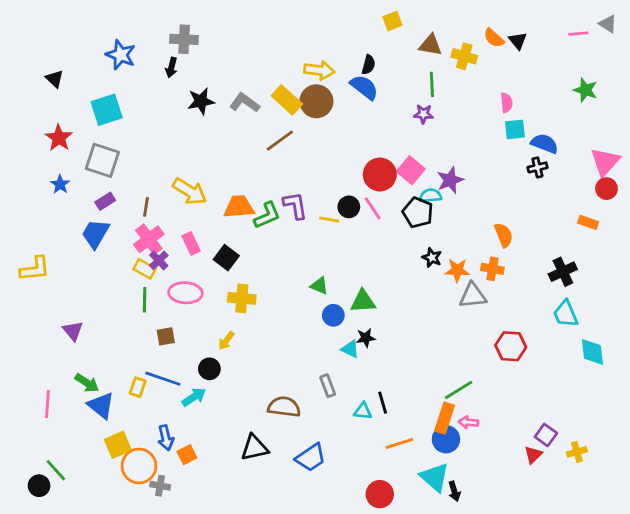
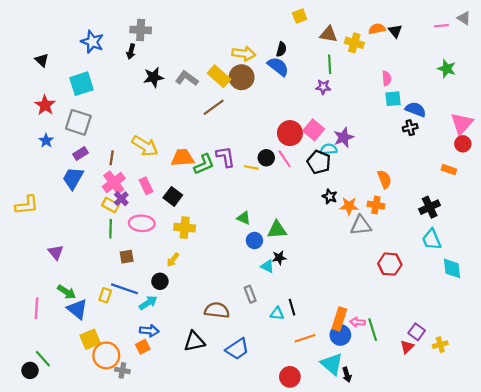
orange semicircle: (494, 38) -> (377, 29), turned 126
green line: (459, 390) -> (373, 330), moved, turned -75
blue arrow: (166, 438) -> (149, 331), moved, turned -72

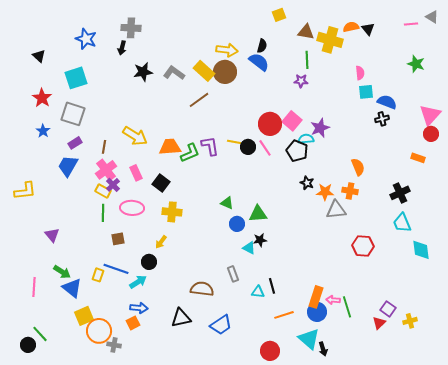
yellow cross: (354, 43) -> (330, 40), size x1.4
yellow line: (251, 167) -> (234, 142), moved

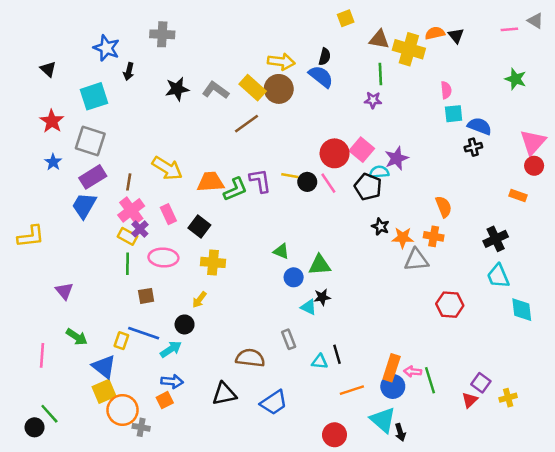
black arrow: (122, 48) -> (129, 72), moved
purple rectangle: (75, 143) -> (93, 177), size x1.5
blue triangle: (72, 288) -> (104, 367), moved

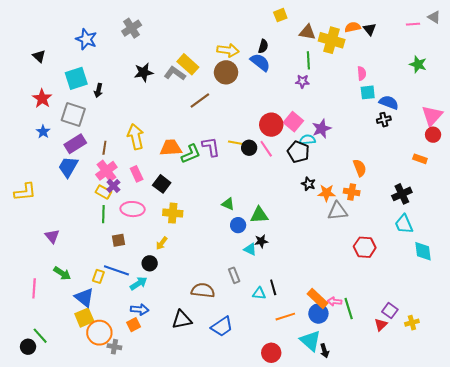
gray cross: (162, 34) -> (132, 28), turned -36
black arrow: (129, 72) -> (98, 90), moved
yellow rectangle: (253, 88) -> (188, 64), moved
yellow arrow: (167, 168) -> (136, 137), turned -135
orange rectangle: (392, 368) -> (317, 298), turned -65

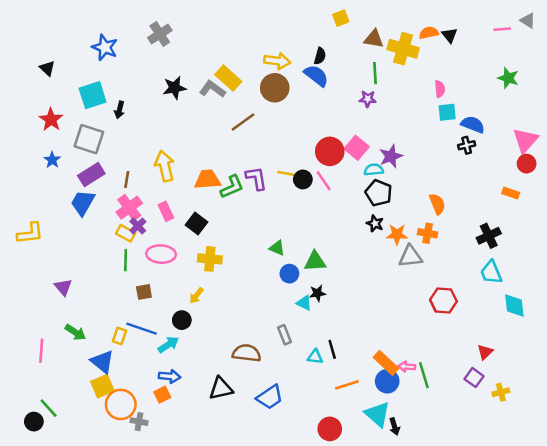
black pentagon: (298, 152) -> (379, 193), moved
red triangle: (381, 325) -> (485, 352), moved

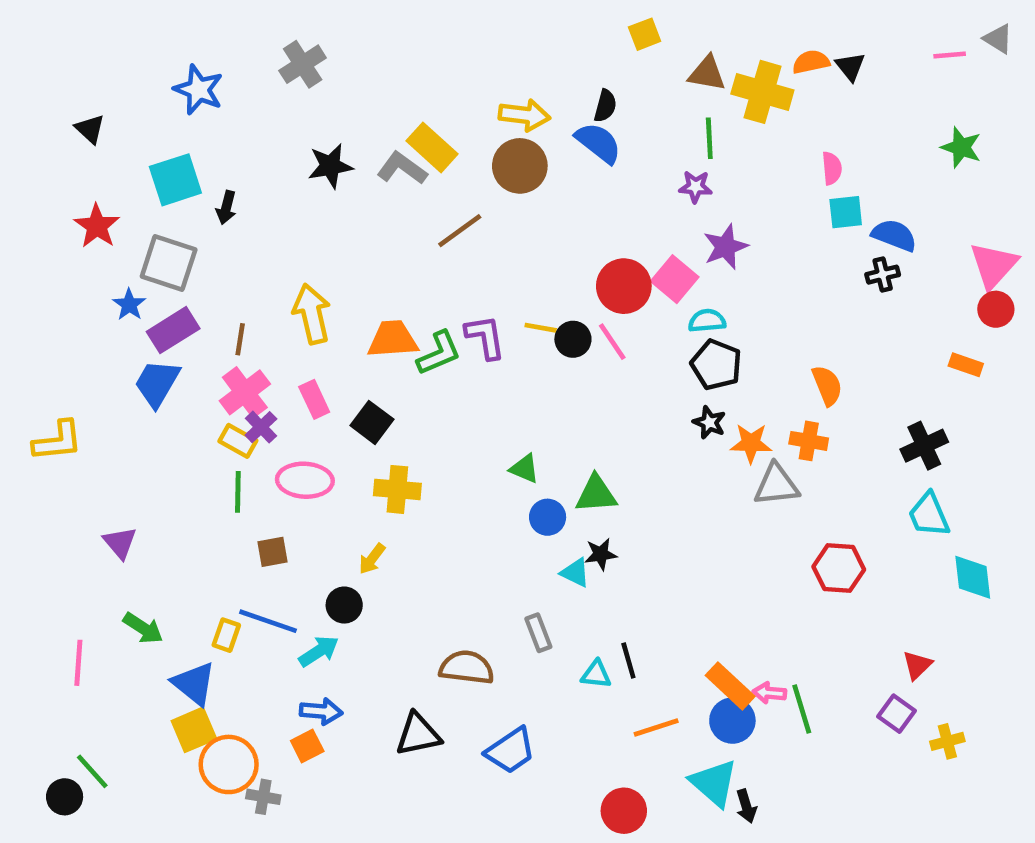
purple star: (391, 156) -> (725, 247), moved
blue star: (52, 160) -> (129, 305), moved

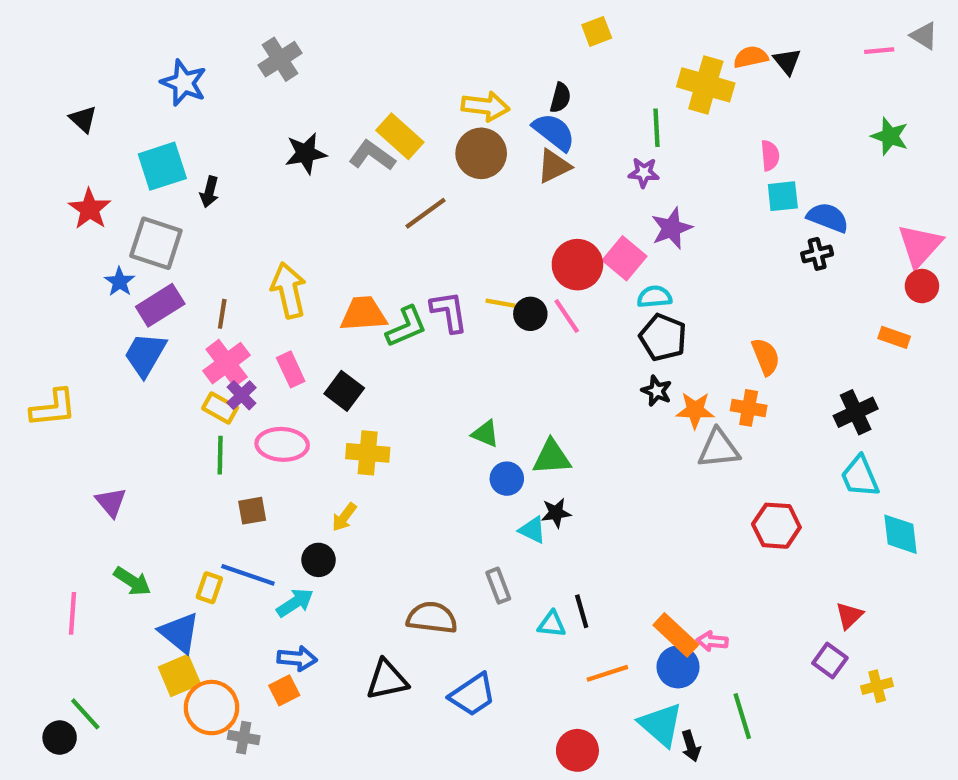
brown triangle: (707, 73) -> (554, 166), moved, turned -36
green line: (802, 709) -> (742, 716), moved

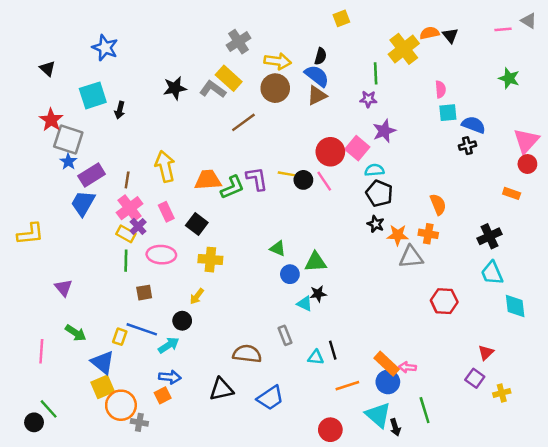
gray cross: (280, 59) -> (238, 42), moved
yellow cross: (706, 85) -> (404, 49), turned 36
gray square: (156, 243) -> (68, 140), moved

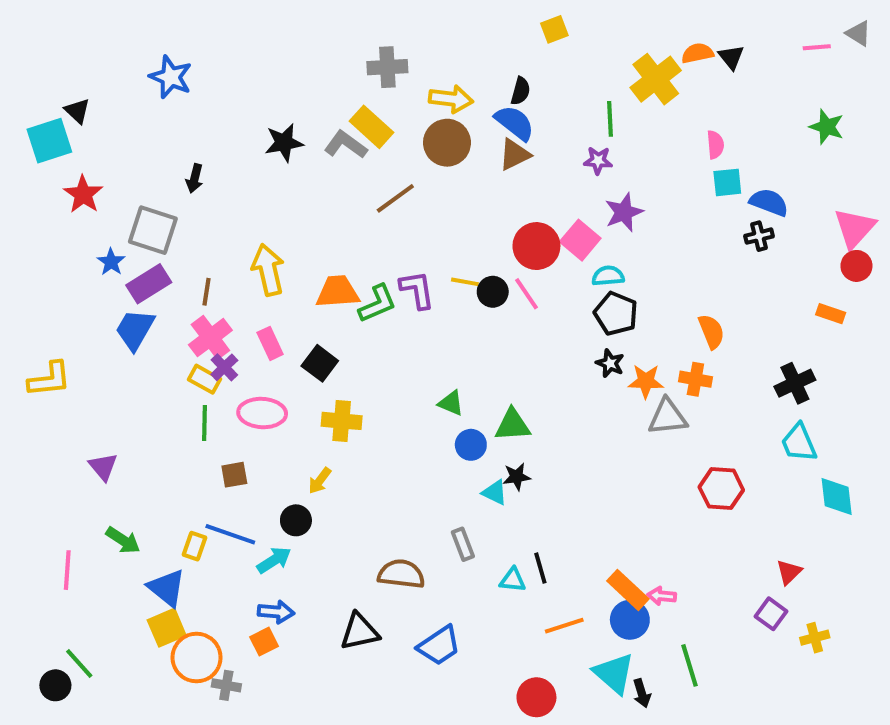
gray cross: (238, 42) -> (387, 67), turned 30
cyan square: (93, 95) -> (49, 141), moved
gray square: (68, 140) -> (153, 230), moved

